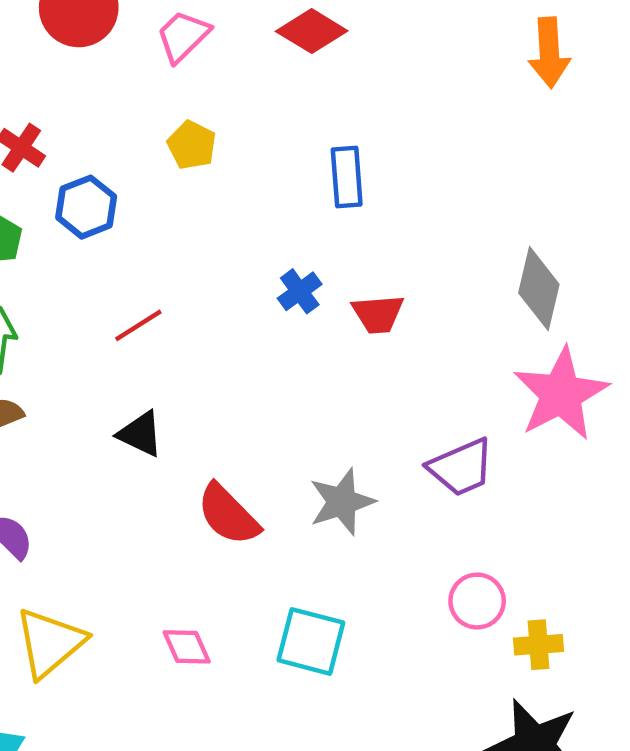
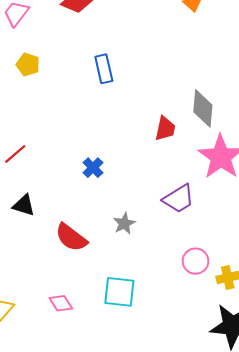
blue cross: (300, 291) -> (93, 168), moved
red trapezoid: (378, 314) -> (165, 129), moved, turned -65
gray star: (342, 502) -> (124, 223), size x0.7

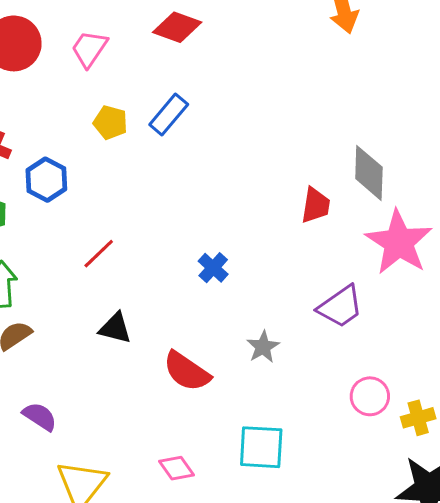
blue rectangle: (104, 69) -> (169, 114), moved, turned 56

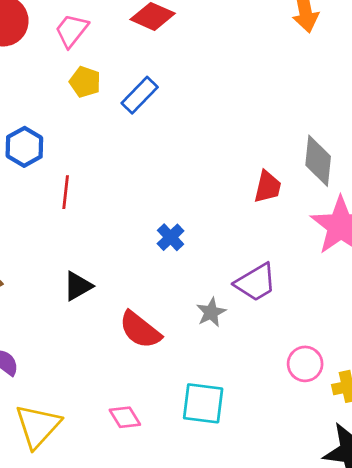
yellow pentagon: (110, 122) -> (85, 82), moved
red line: (99, 254) -> (66, 192), moved, turned -44
purple trapezoid: (340, 307) -> (256, 282), moved
black triangle: (115, 328) -> (78, 286), turned -48

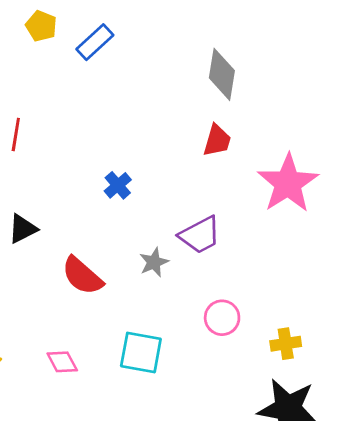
gray diamond: (318, 161) -> (222, 74), moved
pink circle: (305, 364) -> (222, 318), moved

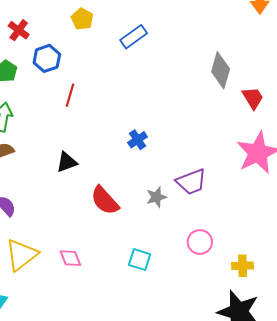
yellow pentagon: (41, 26) -> (82, 19), moved
red trapezoid: (217, 141) -> (253, 98), moved, turned -55
cyan square: (141, 352) -> (140, 260), size x0.7
pink diamond: (62, 362) -> (70, 258), moved

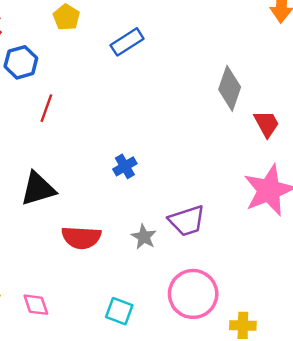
black triangle: (67, 162) -> (38, 189), size x1.4
gray star: (156, 197) -> (144, 237), turned -30
red semicircle: (105, 201) -> (81, 238), turned -48
pink circle: (200, 242) -> (193, 294), size x1.6

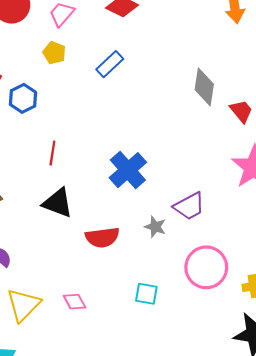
red line: (46, 108) -> (52, 153), moved
blue cross: (125, 166) -> (128, 170), size x1.8
black triangle: (38, 189) -> (58, 203), turned 48

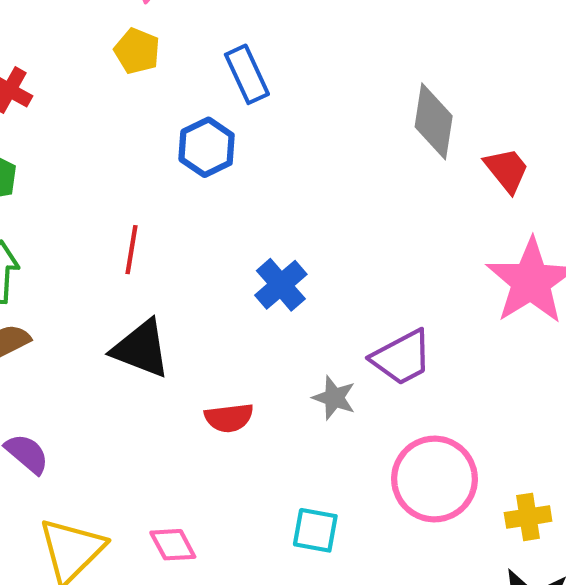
blue rectangle: (110, 64) -> (247, 74), turned -72
blue hexagon: (23, 98) -> (207, 147), moved
blue cross: (128, 170) -> (281, 285), size x0.7
red semicircle: (102, 237) -> (229, 418), size x0.7

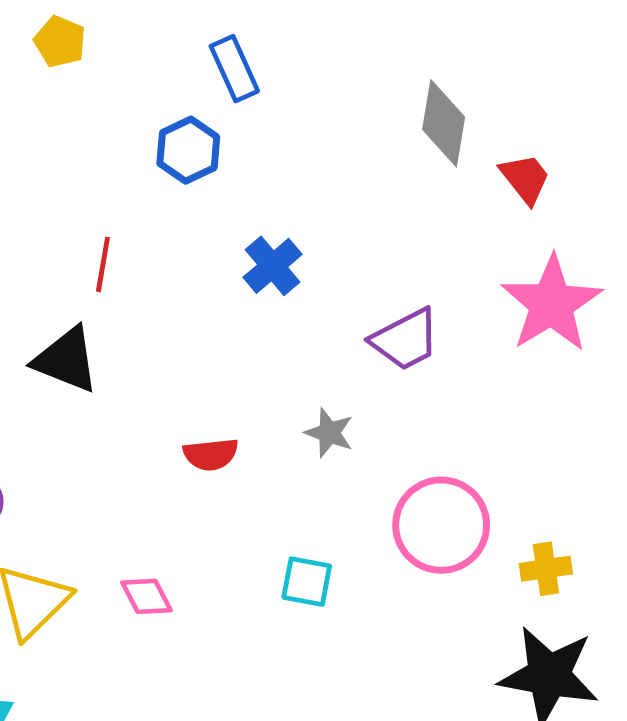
yellow pentagon: (137, 51) -> (60, 42), moved
blue cross: (281, 285) -> (273, 266), moved
black triangle: (141, 349) -> (66, 360), moved
purple trapezoid: (402, 357) -> (405, 339), moved

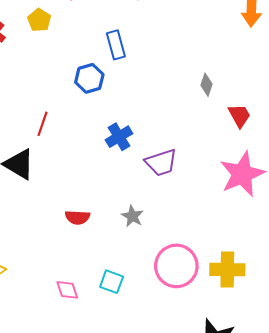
gray diamond: (444, 123) -> (207, 85), size x0.6
purple trapezoid: (405, 339) -> (161, 163), moved
yellow cross: (546, 569) -> (227, 270), moved, size x1.5
pink diamond: (147, 596) -> (67, 290), moved

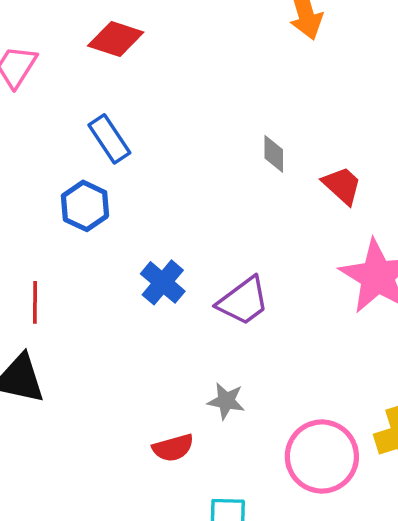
red semicircle: (77, 217) -> (173, 448), moved

